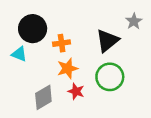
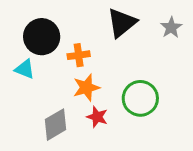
black triangle: (107, 41) -> (122, 23), moved

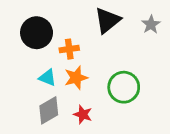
cyan triangle: (25, 69) -> (47, 78), moved
red star: (97, 117) -> (83, 114), moved

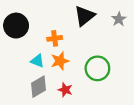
black circle: (37, 33) -> (16, 26), moved

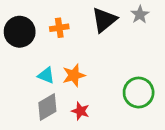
gray star: (119, 19) -> (140, 15), moved
orange cross: (55, 38) -> (59, 28), moved
green circle: (97, 68) -> (139, 93), moved

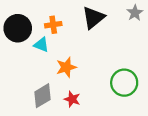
gray star: (140, 15) -> (135, 13), moved
cyan triangle: (46, 75) -> (41, 45), moved

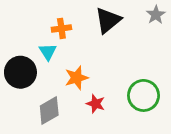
black circle: (18, 28) -> (20, 72), moved
cyan triangle: (41, 45) -> (48, 52), turned 35
red star: (72, 99) -> (96, 104), moved

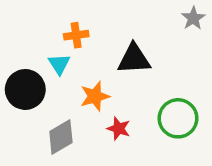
black triangle: (108, 20) -> (134, 59), moved, turned 36

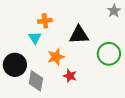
black circle: (25, 89) -> (15, 65), moved
green circle: (178, 118) -> (109, 54), moved
gray diamond: (61, 137) -> (36, 81), turned -50

